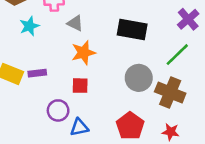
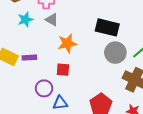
gray triangle: (75, 23) -> (52, 20), moved
gray circle: (139, 78) -> (115, 53), moved

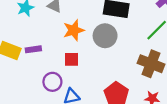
gray circle: (115, 53) -> (105, 36), moved

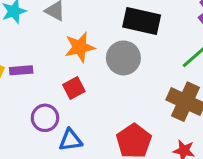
red square: (71, 59) -> (74, 88), turned -32

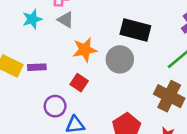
red square: (74, 88) -> (79, 83), turned -30

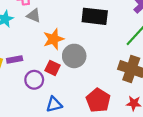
gray circle: (120, 59) -> (74, 56), moved
purple circle: (55, 106) -> (34, 80), moved

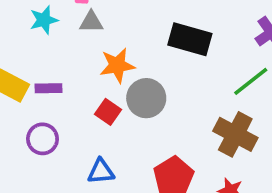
gray triangle: (34, 16) -> (91, 22), turned -32
purple circle: (34, 80) -> (43, 139), moved

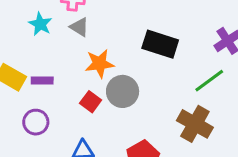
cyan star: (44, 20) -> (40, 24), turned -30
gray triangle: (91, 22) -> (79, 27), turned 30

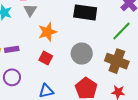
gray triangle: (79, 27) -> (30, 10), turned 40
gray circle: (123, 91) -> (82, 54), moved

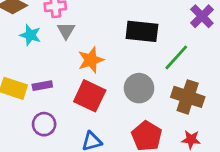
green line: (121, 31) -> (176, 57), moved
red square: (46, 58) -> (90, 96), size x1.6

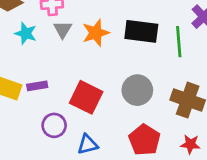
green line: (176, 57) -> (179, 42), moved, turned -48
orange star: (91, 60) -> (96, 33), moved
purple circle: (44, 124) -> (54, 125), moved

